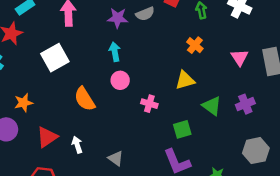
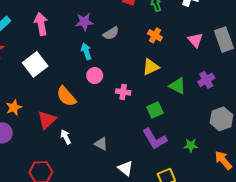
gray semicircle: (145, 14) -> (111, 33), moved
red triangle: (47, 137) -> (47, 120), moved

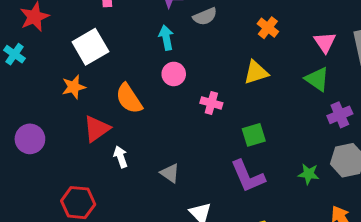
purple cross: (206, 80) -> (340, 115), moved
green triangle: (177, 86) -> (317, 79), moved
orange star: (14, 107) -> (74, 87), moved
green star: (191, 145) -> (309, 174), moved

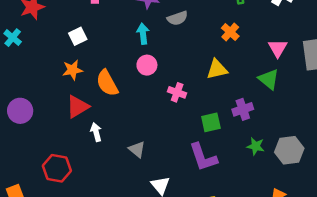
white square: (90, 47) -> (78, 36), size x0.6
orange star: (74, 87) -> (73, 70), moved
purple cross: (340, 115) -> (243, 109), moved
green star: (309, 174) -> (256, 146), moved

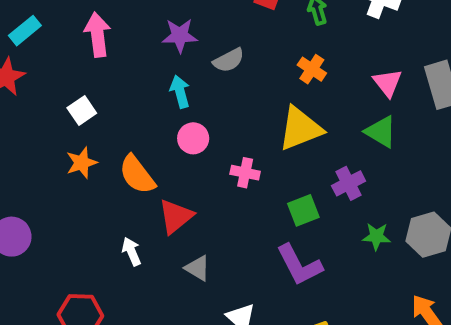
yellow triangle: (217, 69) -> (300, 129), size x1.4
red triangle: (78, 107) -> (176, 216), moved

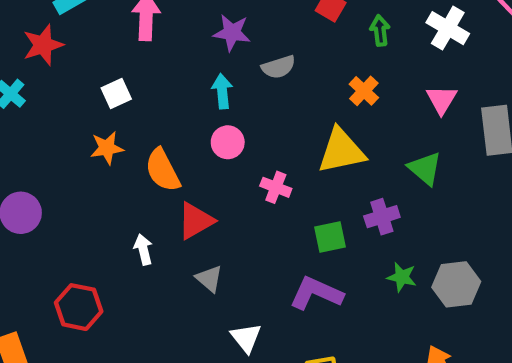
pink triangle: (388, 83) -> (442, 100), moved
purple L-shape: (299, 265) -> (316, 293), turned 132

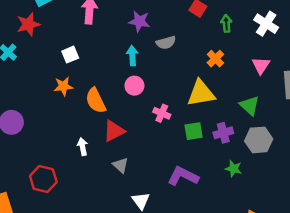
green square: (330, 237) -> (194, 131), moved
gray hexagon: (456, 284) -> (259, 140), moved

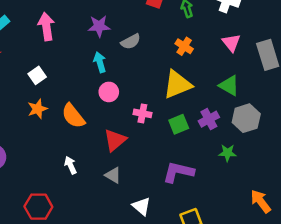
red triangle: (114, 131) -> (115, 140), moved

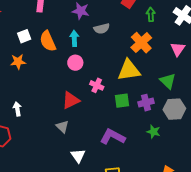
orange cross: (184, 46) -> (141, 43), size x1.5
orange semicircle: (73, 116) -> (48, 41), moved
white arrow: (70, 165) -> (17, 109), moved

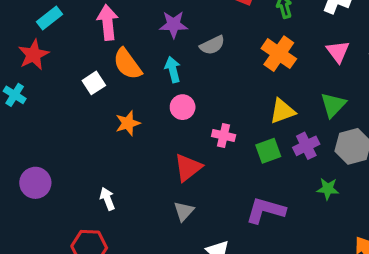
orange semicircle: (48, 41) -> (127, 64), moved
orange star: (18, 62) -> (128, 123), moved
yellow triangle: (129, 70) -> (282, 111), moved, size x0.7
green triangle: (168, 81) -> (333, 105), turned 42
gray triangle: (62, 127) -> (184, 211), turned 40

